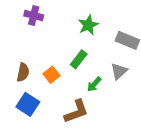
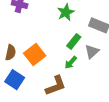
green rectangle: (79, 59) -> (74, 41), moved
orange square: (51, 75) -> (35, 54), size x1.5

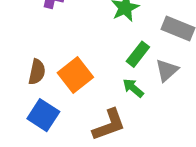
green arrow: (71, 63) -> (133, 88), turned 88

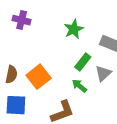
blue square: (43, 115) -> (16, 105), turned -30

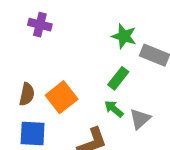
green star: (74, 29) -> (124, 36), moved, turned -30
gray triangle: (103, 73) -> (140, 119), moved

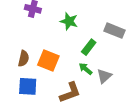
green star: (124, 36) -> (69, 21), moved
orange square: (62, 97) -> (48, 61), turned -30

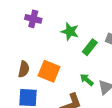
green rectangle: (89, 47) -> (90, 47), moved

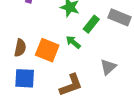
green arrow: (87, 80) -> (73, 42), moved

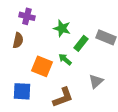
brown semicircle: (20, 48) -> (18, 40), moved

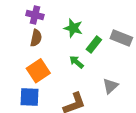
brown semicircle: (18, 40) -> (36, 38), moved
orange square: (42, 66) -> (38, 71), moved, turned 35

